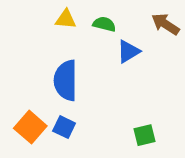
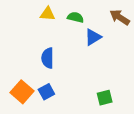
blue semicircle: (66, 80) -> (48, 58), size x0.7
blue square: (64, 127) -> (46, 92), turned 35

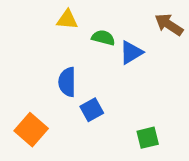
green semicircle: (76, 17) -> (103, 38), moved
blue square: (46, 92) -> (92, 110), moved

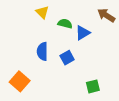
yellow triangle: (67, 20) -> (42, 12), turned 40
blue square: (92, 110) -> (67, 58), moved

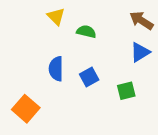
blue triangle: (83, 33) -> (140, 52), moved
green square: (93, 86) -> (126, 91), moved

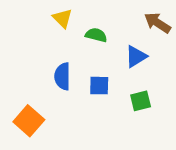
blue triangle: (140, 52) -> (136, 56), moved
blue square: (89, 77) -> (99, 86), turned 30

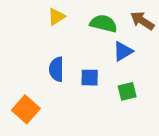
yellow triangle: (62, 18) -> (56, 17), turned 42
green semicircle: (96, 35) -> (104, 24), moved, size x1.4

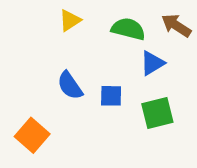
blue semicircle: (56, 69) -> (70, 86), turned -35
green square: (127, 91) -> (157, 113), size x1.4

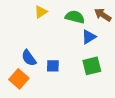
blue semicircle: (70, 86) -> (29, 58), moved
blue square: (111, 96) -> (53, 66), moved

